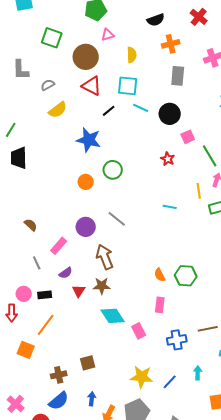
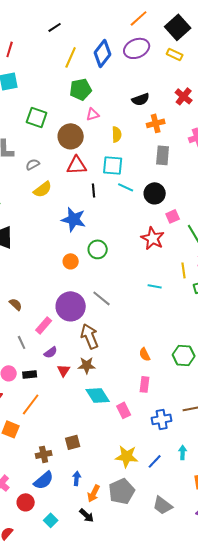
red triangle: (92, 86) -> (77, 165), turned -30
black line: (109, 111) -> (94, 190), turned -56
red star: (168, 159) -> (153, 238), size x1.6
purple circle: (86, 227) -> (71, 306), size x1.5
green hexagon: (186, 276) -> (184, 355), moved

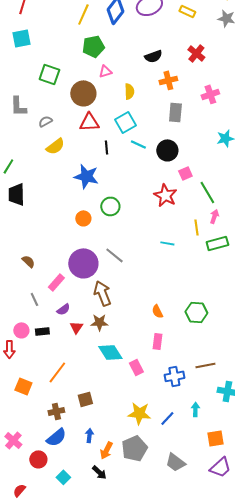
cyan square: (113, 165) -> (125, 122), turned -35
orange line: (31, 404) -> (57, 372), moved

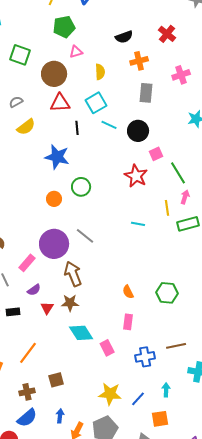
orange square: (215, 438) -> (160, 419), moved

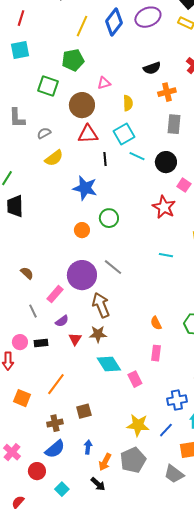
green pentagon: (64, 27) -> (73, 60), moved
pink square: (156, 154) -> (184, 185), turned -32
blue cross: (145, 357) -> (177, 400), moved

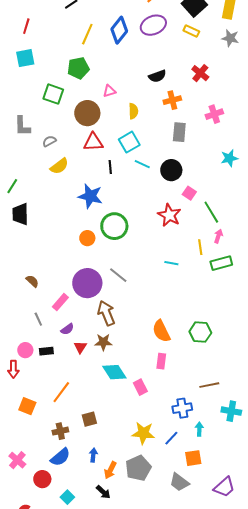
green circle: (109, 218) -> (114, 226), size x1.4
orange semicircle: (156, 323) -> (161, 331), size x1.6

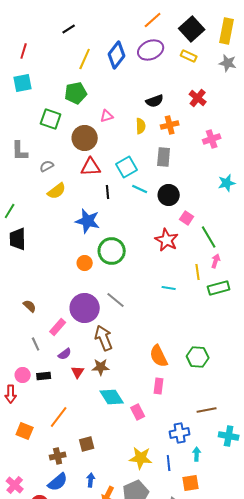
yellow semicircle: (133, 111) -> (141, 126), moved
gray rectangle: (179, 132) -> (164, 157), moved
blue line: (171, 438) -> (169, 463), turned -49

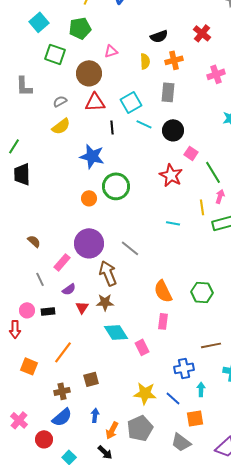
cyan square: (23, 83) -> (39, 22), moved, turned -30
gray semicircle: (47, 166) -> (60, 101), moved
gray line: (116, 300) -> (130, 248), moved
blue line: (169, 463) -> (173, 398), turned -42

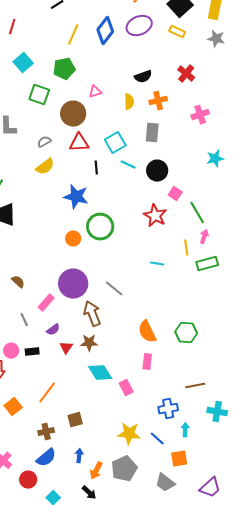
orange square: (29, 366) -> (13, 407), turned 30

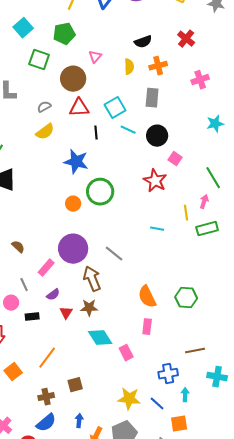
pink triangle: (95, 92) -> (95, 57), turned -32
green line: (197, 213) -> (213, 178), moved
pink circle: (11, 351) -> (11, 303), moved

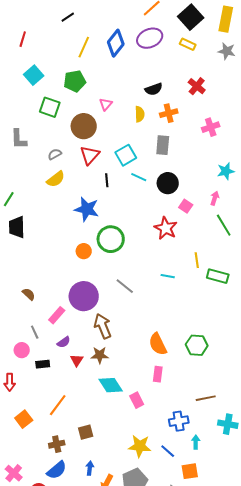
red triangle: (79, 108) -> (90, 155), turned -45
pink arrow: (204, 202) -> (215, 198), moved
green rectangle: (207, 229) -> (218, 276), turned 30
gray line: (114, 254) -> (125, 286), moved

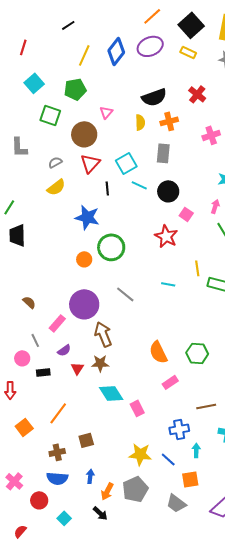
black semicircle: (154, 89) -> (154, 97), size x1.4
pink rectangle: (158, 374) -> (170, 382), moved, turned 49
blue semicircle: (57, 470) -> (57, 478), turned 45

